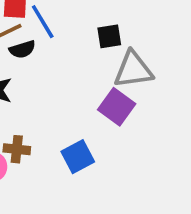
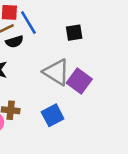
gray triangle: (133, 70) -> (56, 72), moved, turned 40

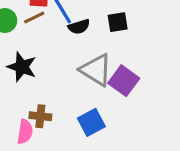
black semicircle: (14, 42) -> (79, 27), moved

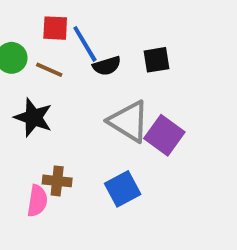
brown line: (34, 17) -> (49, 70), moved, turned 50

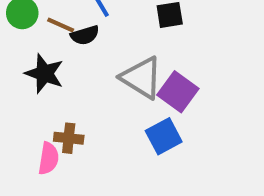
black semicircle: (107, 66) -> (85, 35), moved
blue square: (123, 189) -> (164, 136), moved

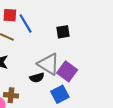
black semicircle: (85, 35) -> (37, 78), moved

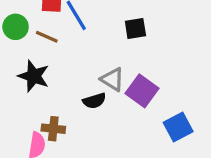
gray triangle: (48, 64) -> (112, 79), size x0.7
blue square: (60, 94) -> (178, 127), moved

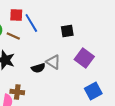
purple square: (142, 91) -> (84, 58), moved
black semicircle: (94, 101) -> (38, 68), moved

